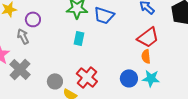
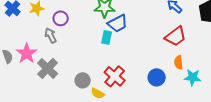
blue trapezoid: (104, 15) -> (118, 23), moved, turned -45
orange semicircle: (146, 56) -> (179, 62), moved
cyan star: (151, 78) -> (193, 77), moved

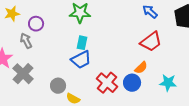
blue trapezoid: (118, 23) -> (81, 60), moved
orange semicircle: (179, 62) -> (141, 68), moved, turned -128
red cross: (115, 76) -> (107, 83), moved

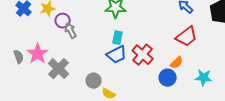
purple circle: (36, 24) -> (63, 21), moved
gray arrow: (26, 41) -> (71, 31), moved
red cross: (107, 83) -> (143, 55), moved

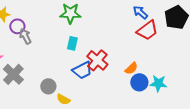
red trapezoid: (187, 37) -> (147, 30), moved
blue trapezoid: (117, 55) -> (82, 70), moved
blue circle: (168, 78) -> (139, 82), moved

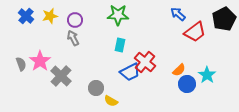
blue arrow: (140, 12) -> (178, 14), moved
purple circle: (17, 26) -> (75, 20), moved
cyan star: (158, 83) -> (207, 75), moved, turned 30

